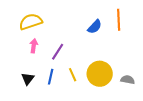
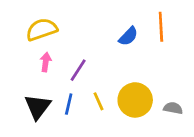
black triangle: (28, 79) -> (38, 107), size x1.5

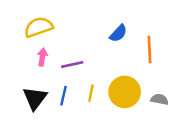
orange line: (161, 27) -> (150, 50), moved
purple line: (78, 70) -> (72, 65), turned 45
yellow line: (99, 101) -> (91, 93), turned 35

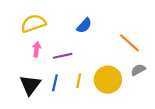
blue semicircle: (118, 33) -> (84, 26), moved
orange line: (150, 50) -> (130, 43), turned -45
gray semicircle: (159, 99) -> (138, 70), moved, turned -40

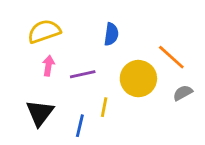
blue semicircle: (84, 26) -> (111, 34), turned -35
yellow circle: (108, 80) -> (138, 79), moved
blue line: (55, 83) -> (80, 126), moved

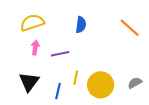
orange line: (171, 57) -> (130, 28), moved
yellow circle: (138, 79) -> (101, 85), moved
gray semicircle: (183, 93) -> (135, 83), moved

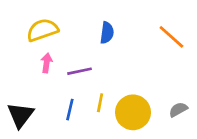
black triangle: (29, 82) -> (20, 115), moved
blue line: (58, 91) -> (70, 110), moved

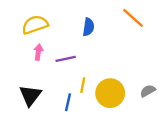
orange line: (171, 37) -> (133, 18), moved
blue line: (70, 110) -> (68, 102), moved
black triangle: (20, 115) -> (30, 95), moved

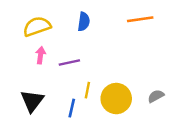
orange line: (133, 18) -> (140, 19), turned -50
blue semicircle: (89, 27) -> (84, 22), moved

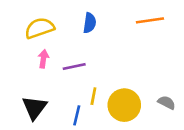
gray semicircle: (156, 96) -> (167, 103), turned 56

